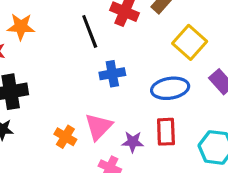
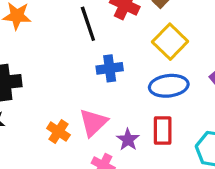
yellow square: (190, 42) -> (170, 42), moved
purple star: (133, 142) -> (128, 140), turned 30

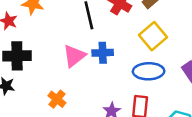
pink triangle: (93, 123) -> (74, 56), moved

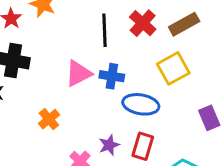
blue ellipse: (149, 71) -> (141, 104), moved

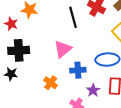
blue cross: (112, 76) -> (78, 70), moved

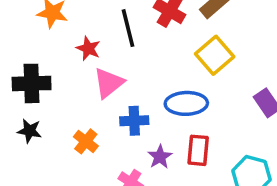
red star: (11, 24) -> (88, 49), moved
black star: (11, 74) -> (29, 131), moved

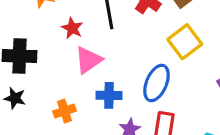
blue ellipse: (186, 103) -> (157, 83), turned -69
orange cross: (86, 141) -> (65, 111), turned 30

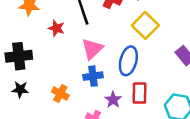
pink triangle: (88, 60) -> (92, 49), moved
orange cross: (65, 111) -> (60, 93), turned -35

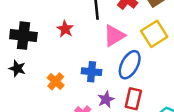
red star: (56, 28) -> (65, 29), moved
pink triangle: (92, 49) -> (114, 36), moved

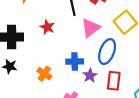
purple star: (106, 99) -> (90, 76), moved

